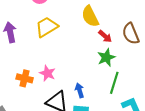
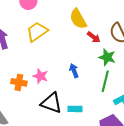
green star: (106, 57) -> (107, 57), moved, turned -30
blue arrow: (80, 90) -> (74, 71), moved

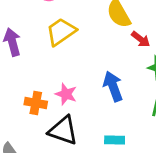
blue arrow: (74, 71) -> (113, 86), size x1.5
black triangle: (51, 103) -> (63, 130), moved

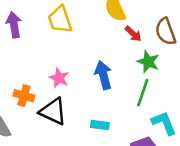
yellow trapezoid: (61, 32) -> (60, 20), turned -80
orange cross: (36, 103) -> (24, 96), moved

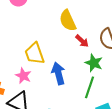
yellow trapezoid: (60, 20) -> (35, 54), moved

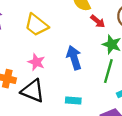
yellow trapezoid: (35, 54) -> (36, 25), moved, turned -30

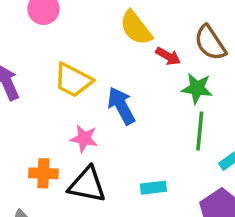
blue arrow: (74, 58) -> (121, 106), moved

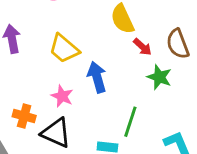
green line: (200, 131) -> (130, 122), moved

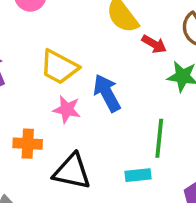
pink star: (62, 96) -> (67, 109), moved
orange cross: (24, 116) -> (28, 144), moved

